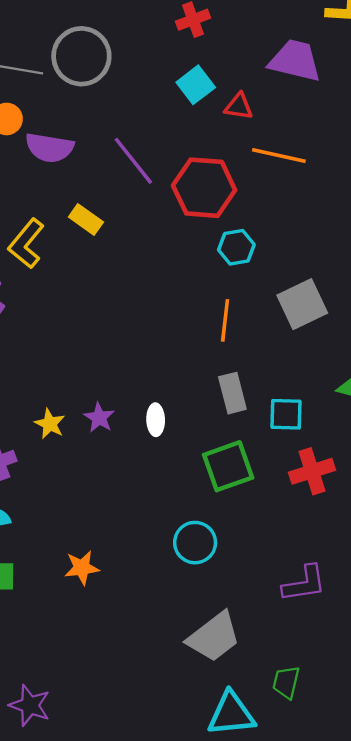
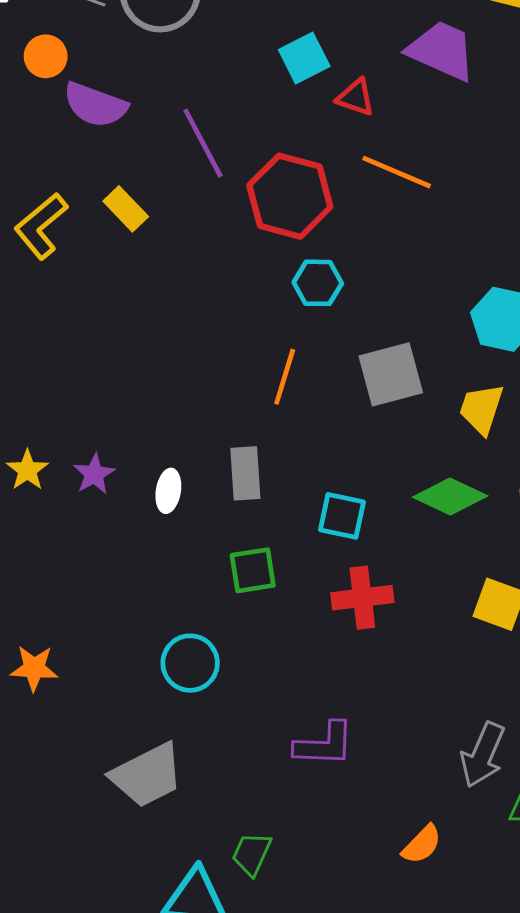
gray rectangle: (232, 393) -> (245, 473), moved
green square: (228, 466) -> (253, 570), size x0.7
gray trapezoid: (214, 637) -> (147, 775), moved
green trapezoid: (286, 682) -> (252, 854), moved

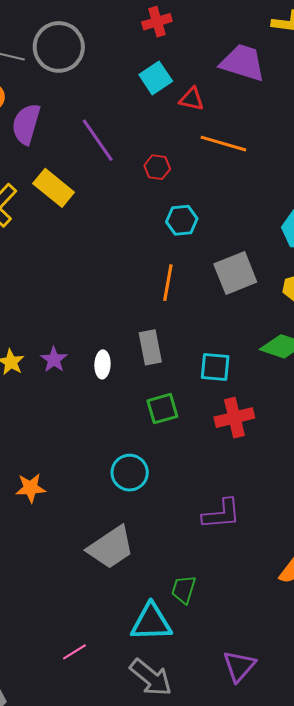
purple semicircle: (95, 105) -> (26, 124), turned 93
red hexagon: (290, 196) -> (157, 167), size x0.5
yellow rectangle: (126, 209) -> (54, 188), size x1.4

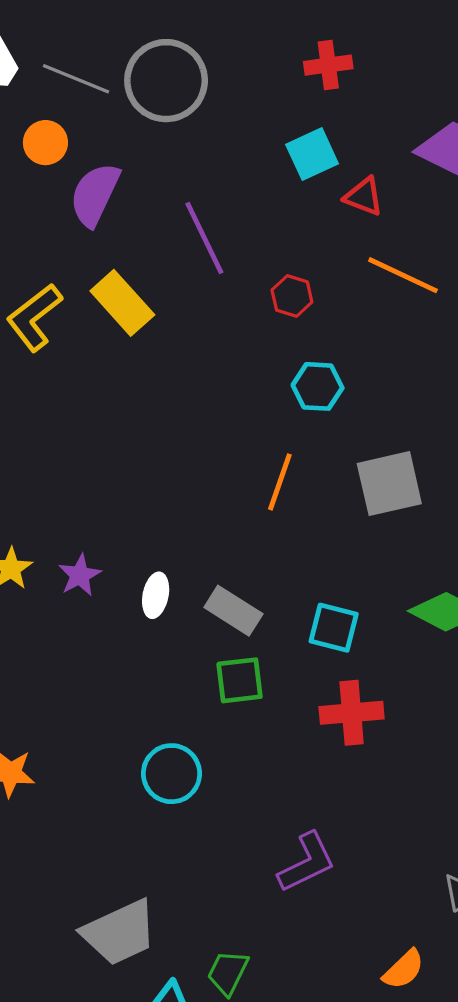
gray rectangle: (150, 347) -> (233, 611), moved, turned -56
purple L-shape: (221, 514) -> (307, 862), turned -30
gray trapezoid: (111, 547) -> (120, 932), moved

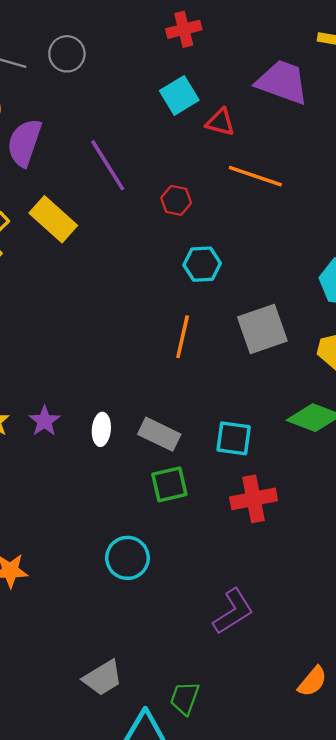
gray circle: (166, 81) -> (67, 54), size x0.6
gray trapezoid: (120, 932) -> (103, 678), size x0.7

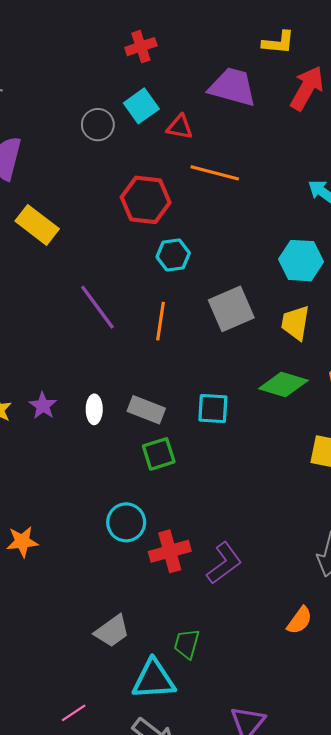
gray circle: (67, 54) -> (98, 125), moved
purple line: (108, 165) -> (97, 307), moved
red hexagon: (176, 200) -> (146, 200), size x1.8
red cross: (254, 499) -> (170, 551), moved

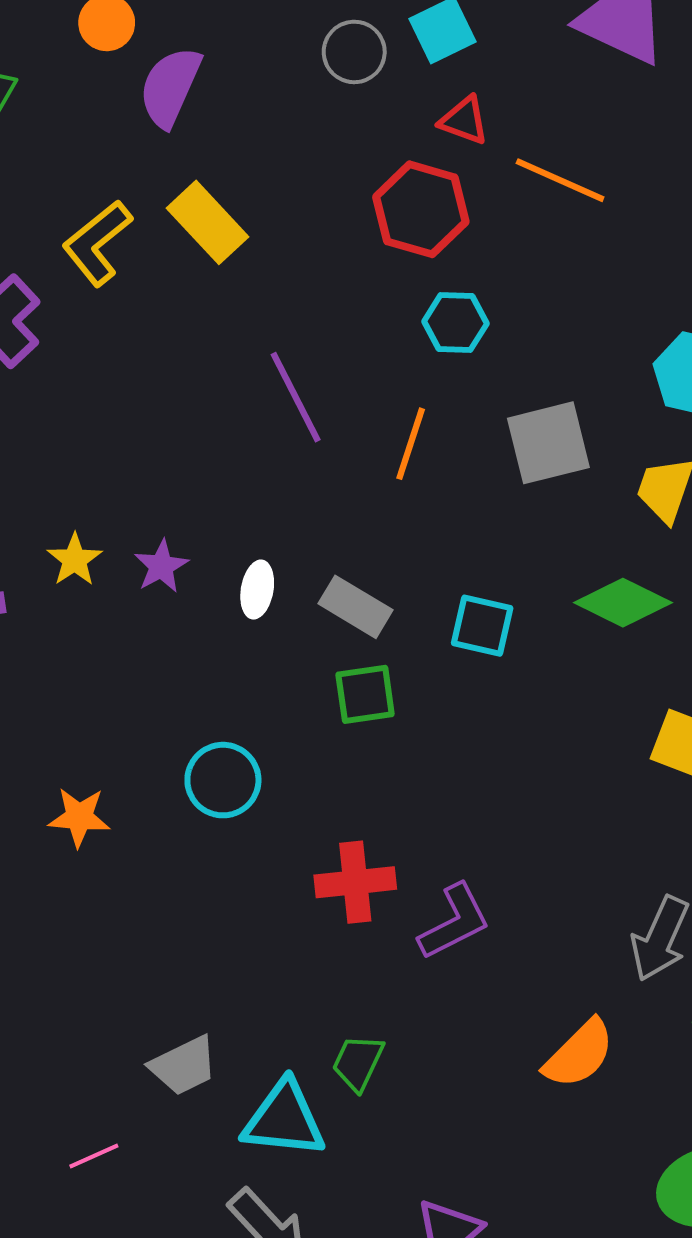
red triangle: (180, 127) -> (464, 120), moved
cyan circle: (126, 522) -> (223, 780), moved
orange semicircle: (300, 620) -> (579, 1054), size x1.4
gray trapezoid: (112, 631) -> (184, 1066), moved
pink line: (74, 713) -> (94, 1156), moved

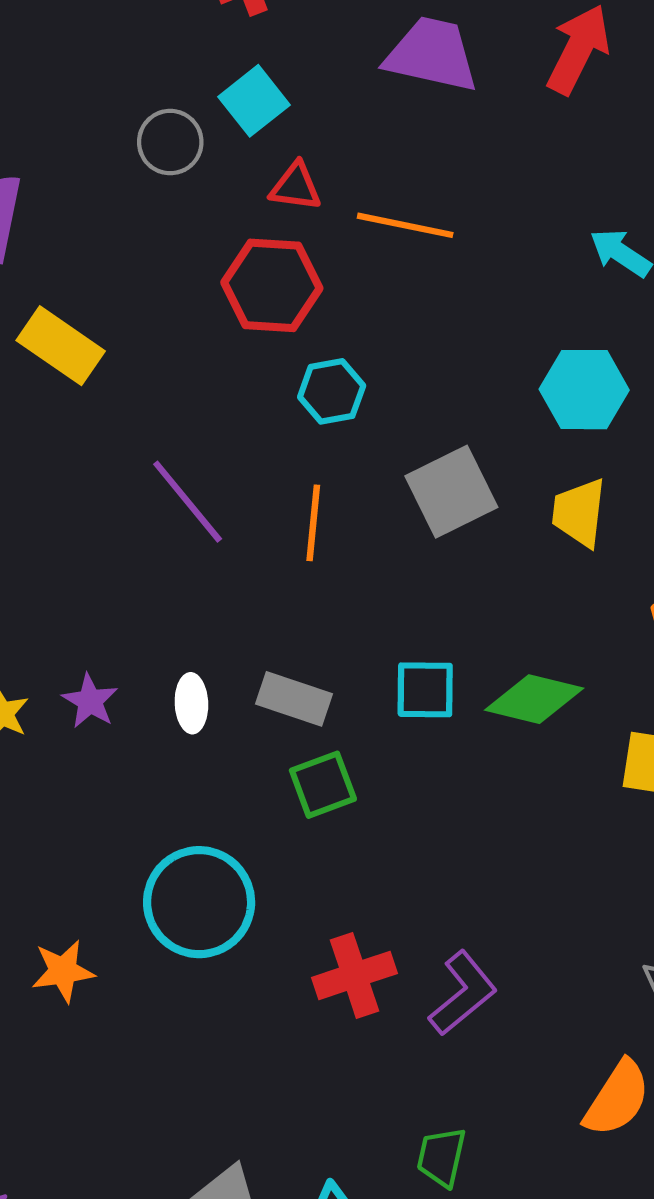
green diamond: (623, 603) -> (534, 699), moved
cyan circle: (223, 780) -> (199, 902), size x1.4
green trapezoid: (358, 1063) -> (441, 1157), moved

